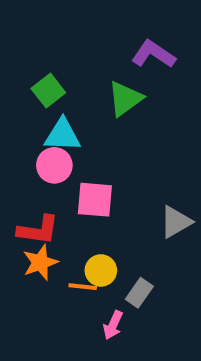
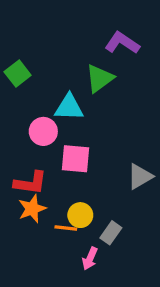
green square: (48, 91) -> (18, 74), moved
cyan triangle: (62, 135) -> (69, 107), moved

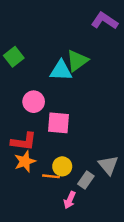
purple L-shape: (122, 43) -> (105, 21), moved
cyan triangle: (69, 107) -> (61, 71), moved
gray triangle: (140, 176) -> (108, 165), moved, turned -40

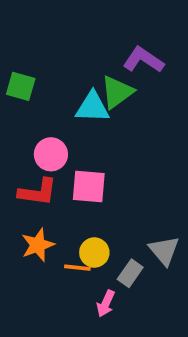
purple L-shape: (105, 21) -> (143, 60), moved
green square: (14, 57) -> (21, 86), turned -36
red L-shape: (24, 141) -> (38, 192), moved

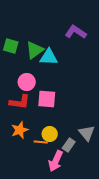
green triangle: (117, 92) -> (35, 50), moved
pink arrow: (106, 303) -> (56, 161), size x1.5

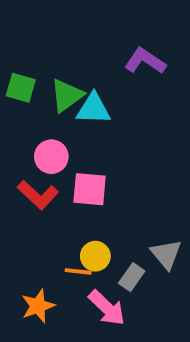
red L-shape: (20, 102) -> (38, 195), turned 35
orange star: (20, 130) -> (38, 306), moved
pink arrow: (56, 161) -> (107, 308), turned -70

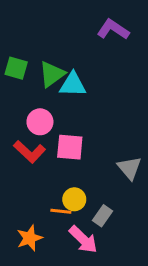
purple L-shape: (145, 61) -> (113, 29), moved
gray triangle: (166, 254) -> (129, 168), moved

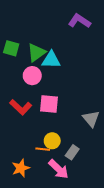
pink circle: (40, 122) -> (32, 76), moved

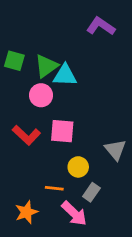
yellow circle: (52, 141) -> (78, 167), moved

